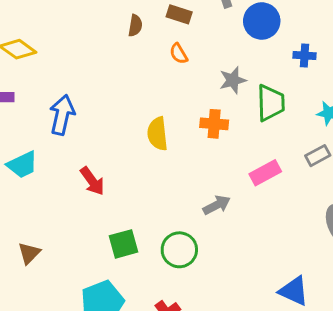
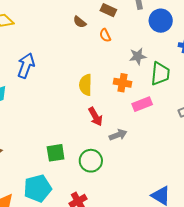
brown semicircle: (135, 26) -> (80, 22), moved, turned 112
pink rectangle: (265, 173) -> (142, 104), moved
red arrow: (92, 181) -> (95, 117), moved

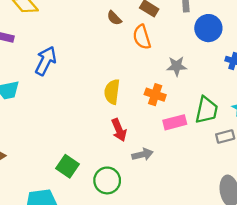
orange semicircle: (105, 35) -> (142, 37), size x1.5
green trapezoid: (160, 74) -> (207, 110), moved
green square: (56, 153) -> (67, 166), turned 36

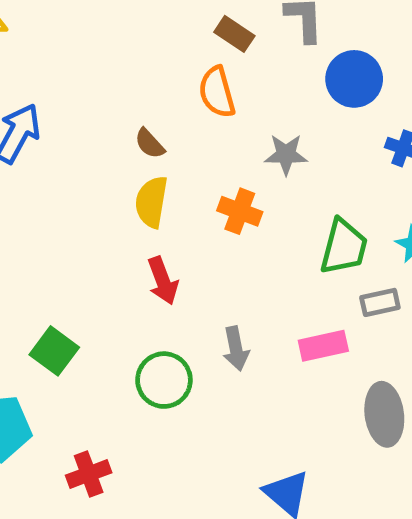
brown semicircle: (114, 18) -> (150, 144), moved
pink rectangle: (175, 122) -> (323, 346), moved
gray arrow: (142, 154) -> (236, 349), moved, turned 90
green circle: (107, 180) -> (164, 380), moved

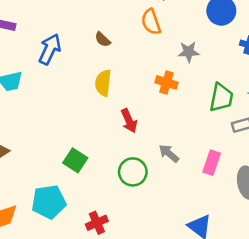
brown semicircle: (150, 144) -> (103, 39), moved
yellow semicircle: (151, 202) -> (103, 83), moved
pink rectangle: (323, 346) -> (212, 163), moved, turned -55
gray arrow: (236, 349) -> (169, 153), turned 145

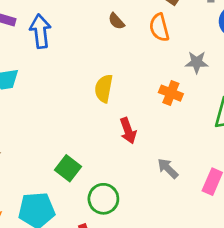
brown semicircle: (103, 39) -> (116, 21), moved
blue arrow: (50, 49) -> (40, 31), moved, turned -36
green circle: (133, 172) -> (103, 199), moved

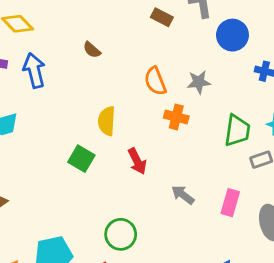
brown semicircle: (116, 21) -> (92, 50), moved
orange semicircle: (159, 28) -> (155, 81), moved
green square: (68, 168) -> (81, 159), moved

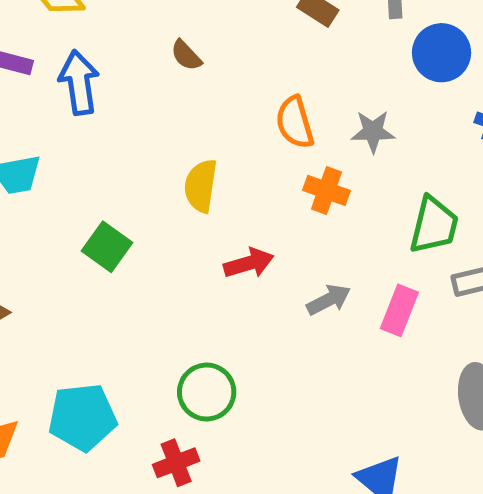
green square: (81, 159) -> (107, 247), moved
red arrow: (137, 161) -> (249, 263), turned -85
gray arrow: (183, 195) -> (329, 300), moved, turned 110
pink rectangle: (230, 203) -> (399, 310), moved

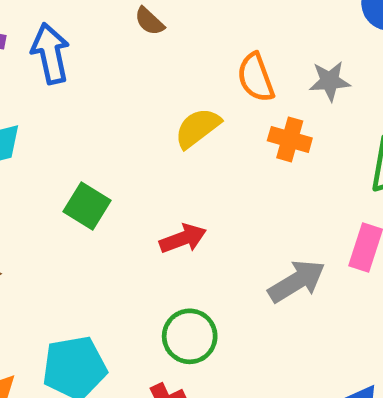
yellow semicircle: (201, 186) -> (198, 128), moved, turned 48
red arrow: (249, 263) -> (183, 239), moved
gray arrow: (329, 300) -> (297, 281), moved, size x1.4

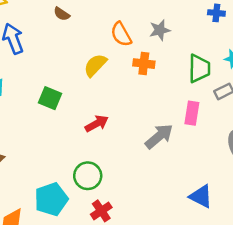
green square: (87, 206) -> (50, 98), moved
green circle: (190, 336) -> (88, 176), moved

